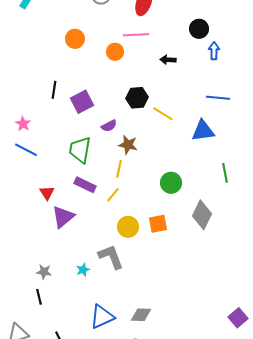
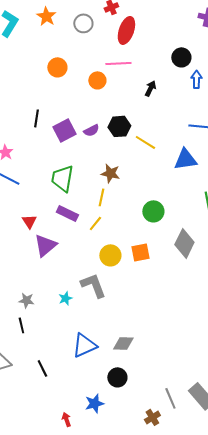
black arrow: (168, 60) -> (150, 88), turned 112
purple semicircle: (109, 126) -> (91, 130), moved

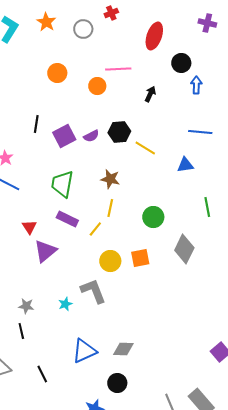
red ellipse: (126, 30) -> (154, 36), moved
blue triangle: (185, 159) -> (185, 165), size x0.7
yellow line: (101, 197) -> (110, 208), moved

